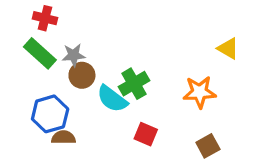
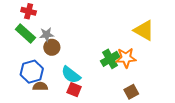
yellow triangle: (228, 48) -> (144, 30), size x1.5
green cross: (134, 84) -> (110, 59), moved
cyan semicircle: (112, 99) -> (71, 75), moved
red square: (146, 134) -> (74, 90), moved

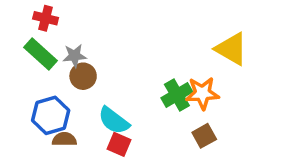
brown square: (131, 92) -> (204, 136), moved

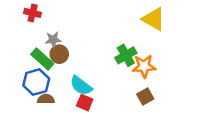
yellow triangle: (231, 49) -> (154, 19), moved
green rectangle: (40, 54) -> (42, 59), moved
green cross: (177, 95) -> (126, 55), moved

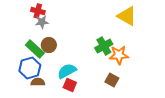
red cross: (33, 13) -> (38, 11), moved
gray star: (53, 40) -> (42, 22), moved
cyan semicircle: (81, 86) -> (67, 71), turned 114
brown square: (145, 97) -> (112, 80), moved, turned -32

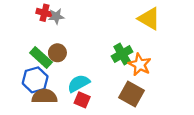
gray star: (42, 22) -> (56, 16), moved
orange star: (119, 55) -> (140, 65), turned 30
brown square: (112, 80) -> (131, 94), size x1.5
brown semicircle: (38, 82) -> (44, 96), size x1.5

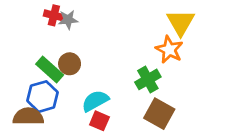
yellow triangle: (149, 19) -> (181, 22), turned 30
green cross: (122, 54) -> (148, 79), moved
orange star: (140, 65) -> (169, 50), moved
brown semicircle: (44, 96) -> (28, 117), moved

